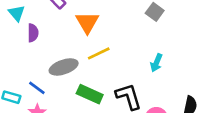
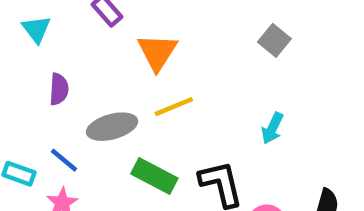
purple semicircle: (33, 33) -> (59, 89), moved

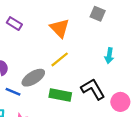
orange triangle: (157, 52) -> (60, 28), moved
blue line: (64, 160) -> (13, 92), moved

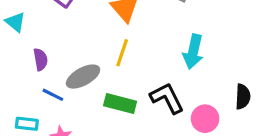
cyan arrow: (109, 56) -> (193, 52), size x1.5
yellow line: (60, 59) -> (122, 53), turned -36

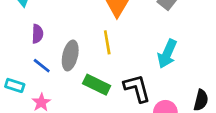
yellow line: (122, 53) -> (107, 42), turned -40
gray ellipse: (83, 77) -> (70, 56), turned -60

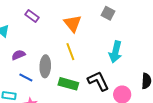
purple semicircle: (37, 34) -> (18, 55), turned -104

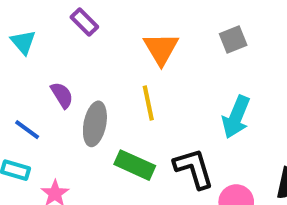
gray square: (108, 13) -> (233, 40), turned 32
purple semicircle: (18, 55) -> (62, 95), moved, turned 72
blue line: (26, 78) -> (27, 130), moved

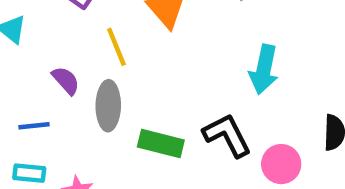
yellow line: (148, 103) -> (116, 47), moved
blue line: (27, 130) -> (34, 126), turned -32

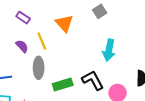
purple semicircle: (66, 80) -> (22, 46), moved
green rectangle: (161, 143) -> (63, 85), turned -30

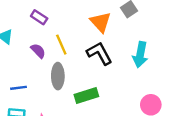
orange triangle: (64, 23) -> (101, 22), moved
black L-shape: (93, 80) -> (99, 53), moved

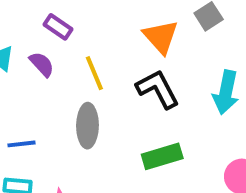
purple semicircle: (38, 51) -> (42, 64), moved
green rectangle: (86, 95) -> (162, 156), moved

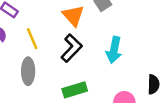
black L-shape: (158, 89) -> (72, 48), turned 72

